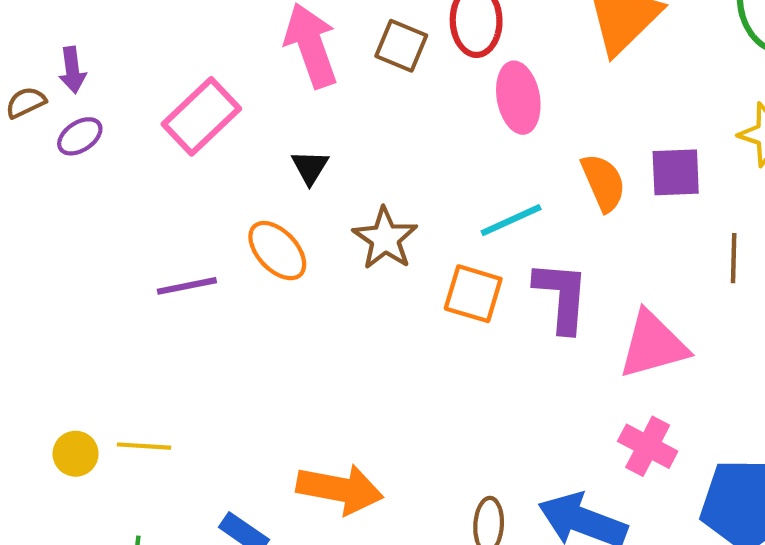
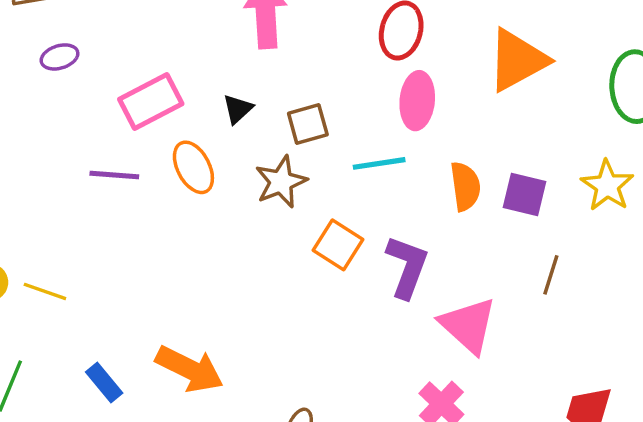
brown square: (401, 46) -> (308, 124), moved, turned 36
pink rectangle: (201, 116) -> (151, 101), moved
purple ellipse: (80, 136) -> (60, 57), moved
cyan line: (511, 220) -> (379, 163), moved
pink triangle: (653, 345) -> (468, 325), turned 42

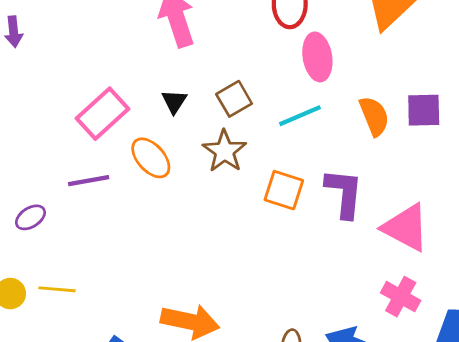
purple ellipse: (60, 57) -> (30, 217), moved

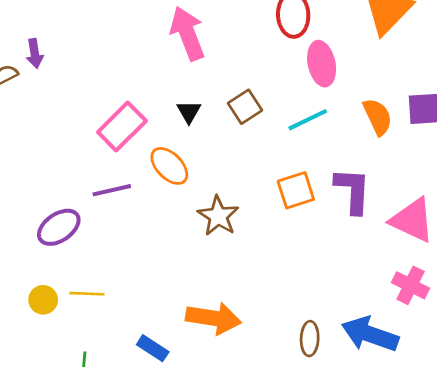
brown star: (225, 151) -> (218, 216), moved
orange square: (284, 190) -> (296, 190), turned -33
purple ellipse: (30, 217) -> (59, 227), size x1.5

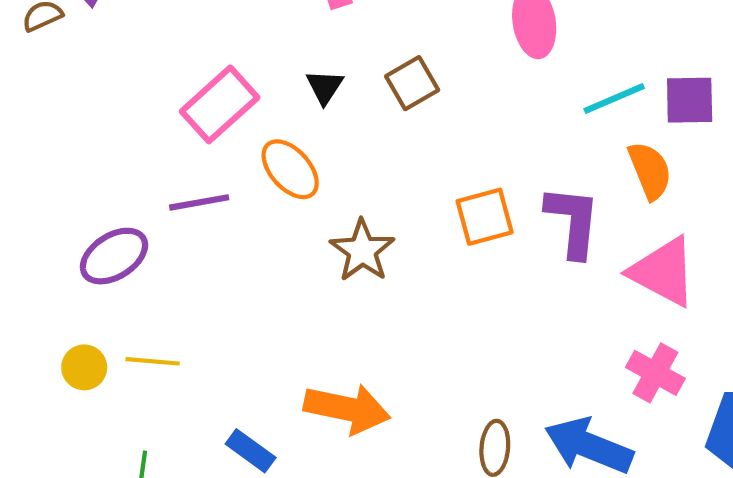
orange semicircle: (378, 117) -> (650, 171), moved
cyan line: (308, 120) -> (614, 99), moved

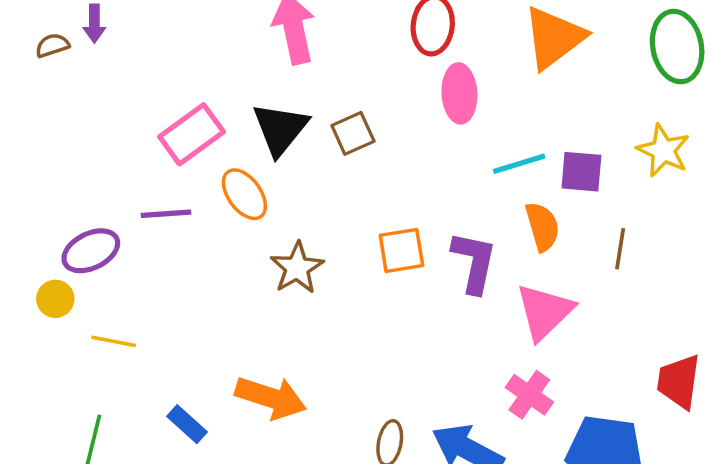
black triangle: (325, 87) -> (280, 129), size x1.8
pink triangle: (663, 272) -> (545, 312), turned 42
yellow circle: (84, 367) -> (55, 299), moved

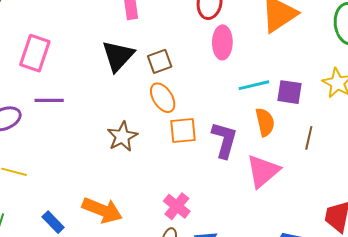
pink rectangle: (192, 134) -> (35, 53), moved, turned -39
orange ellipse: (244, 194) -> (163, 98), moved
pink cross: (529, 395) -> (177, 206), moved

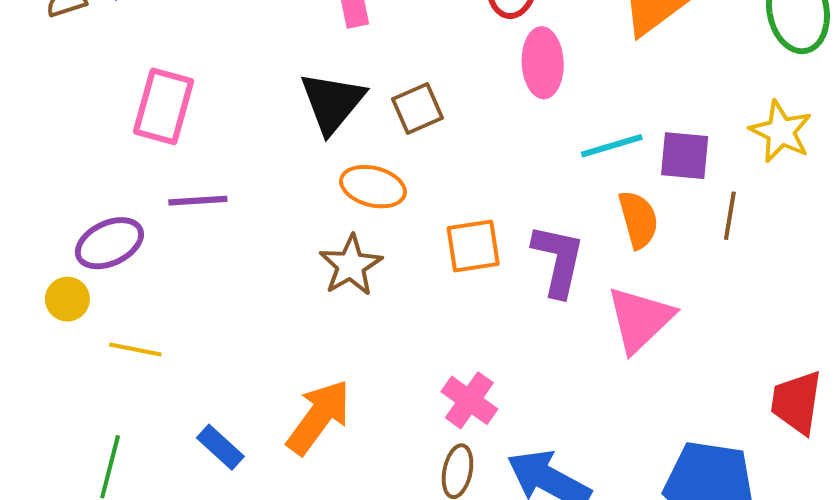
orange ellipse: (163, 98) -> (373, 187), moved, turned -40
brown line: (309, 138) -> (730, 216), moved
orange arrow: (102, 210) -> (319, 417), turned -72

